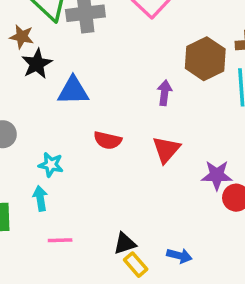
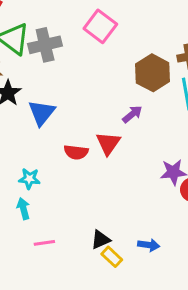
blue triangle: (73, 91) -> (42, 113), turned -44
purple arrow: (165, 93) -> (132, 114), moved, turned 50
red triangle: (166, 149) -> (108, 143), moved

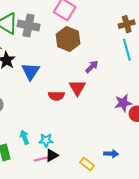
gray cross: (45, 45) -> (29, 25), turned 30
brown hexagon: (153, 73) -> (68, 39), moved
cyan star: (29, 179) -> (46, 140), moved
black triangle: (101, 240) -> (52, 155), moved

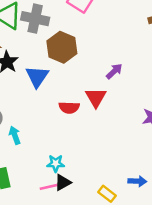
brown hexagon: (68, 39) -> (62, 47), moved
cyan arrow: (24, 137) -> (15, 135), moved

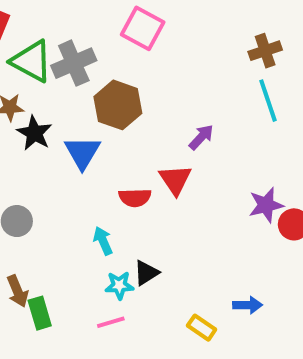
gray cross: (35, 19) -> (74, 63), turned -32
cyan arrow: (15, 135) -> (103, 241), moved
black triangle: (63, 182) -> (146, 273), moved

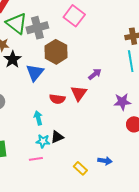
purple star: (266, 205) -> (122, 102), moved

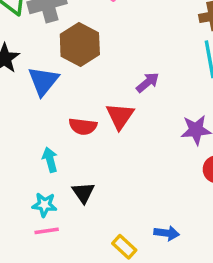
black triangle: (57, 137) -> (83, 193), turned -40
cyan star: (43, 141) -> (44, 205), moved

